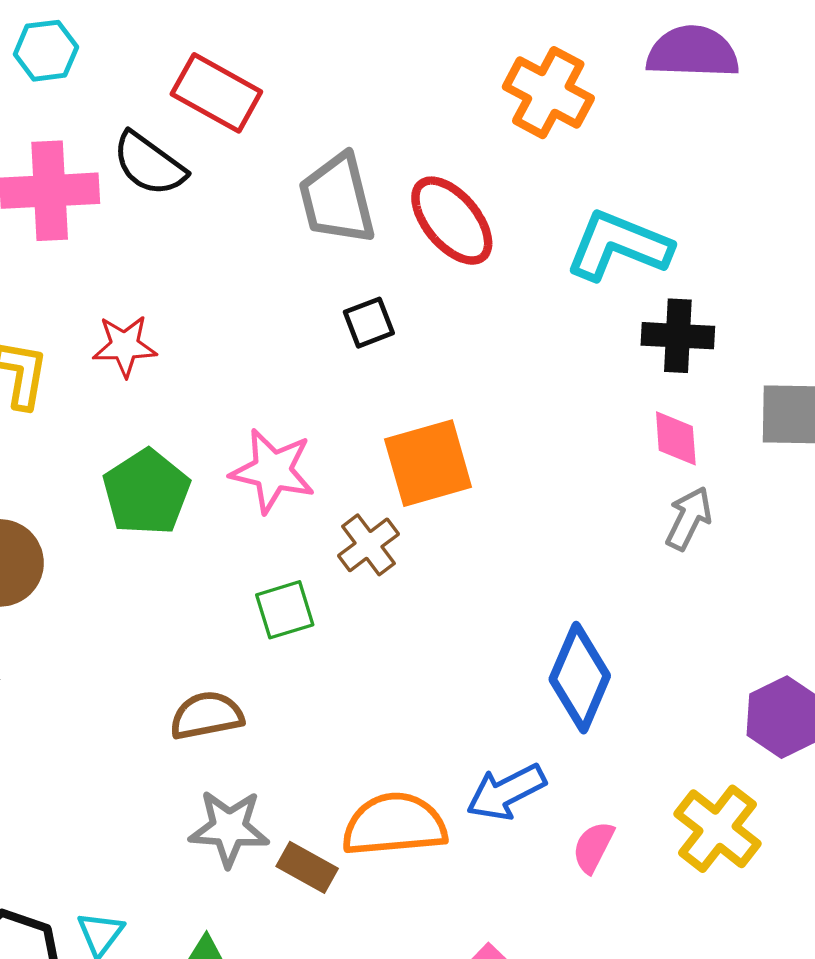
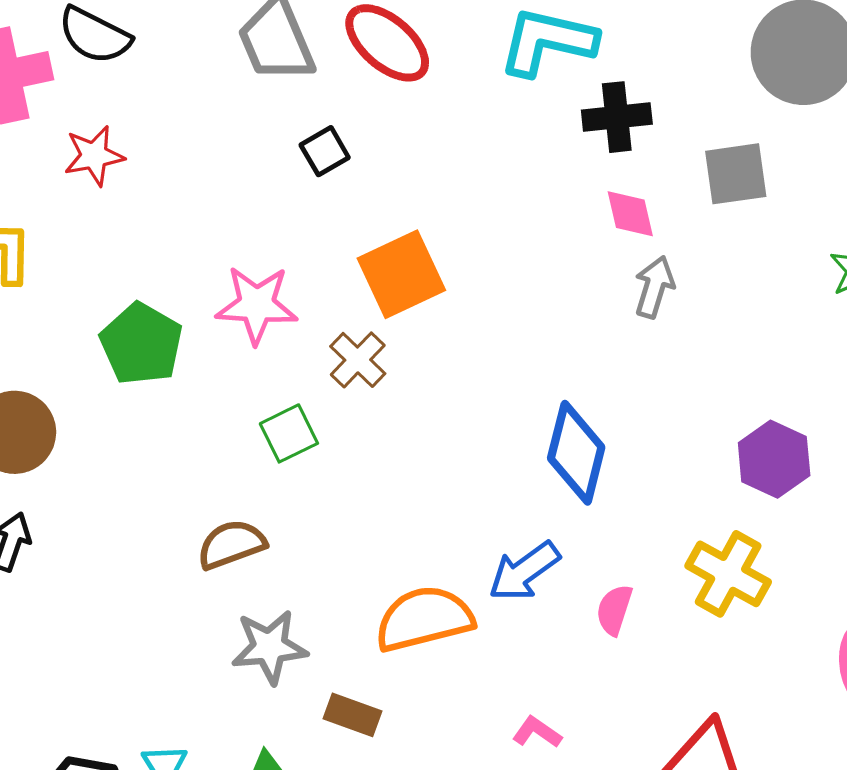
red star: (125, 346) -> (94, 156), moved
brown rectangle: (307, 867) -> (353, 715), moved

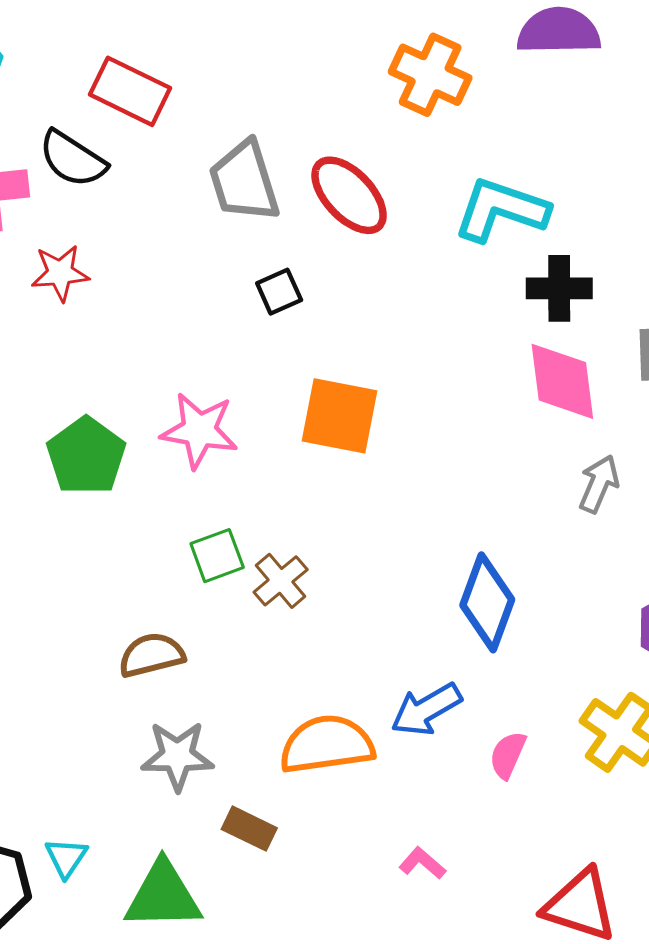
pink diamond: (630, 214) -> (562, 381), size x1.6
orange square: (401, 274) -> (340, 416), turned 30
gray arrow: (654, 287) -> (599, 484), moved
brown cross: (358, 360) -> (281, 581), moved

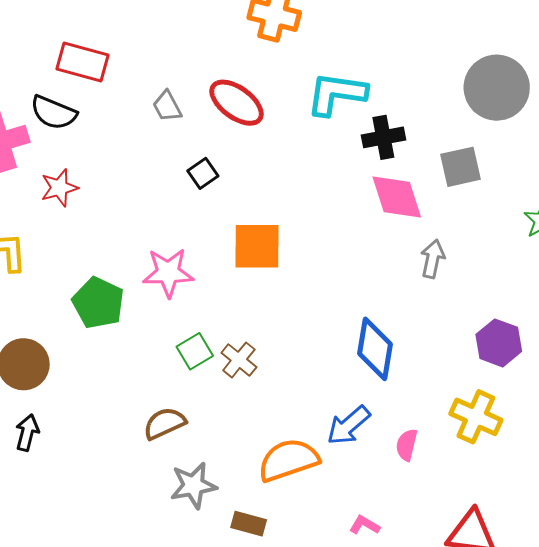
gray trapezoid: (244, 181) -> (167, 106), size x0.6

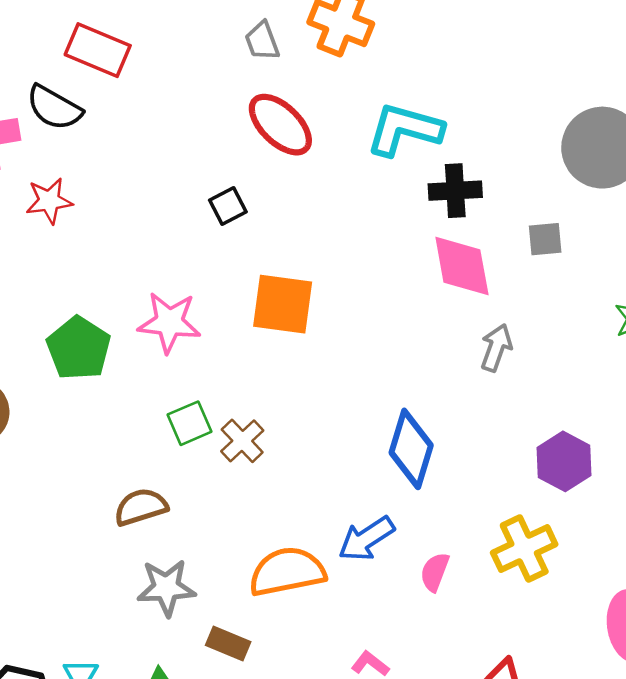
gray trapezoid: (167, 106) -> (262, 41), moved
gray square: (461, 167) -> (545, 239), size x0.7
yellow cross: (476, 417) -> (524, 548), turned 33

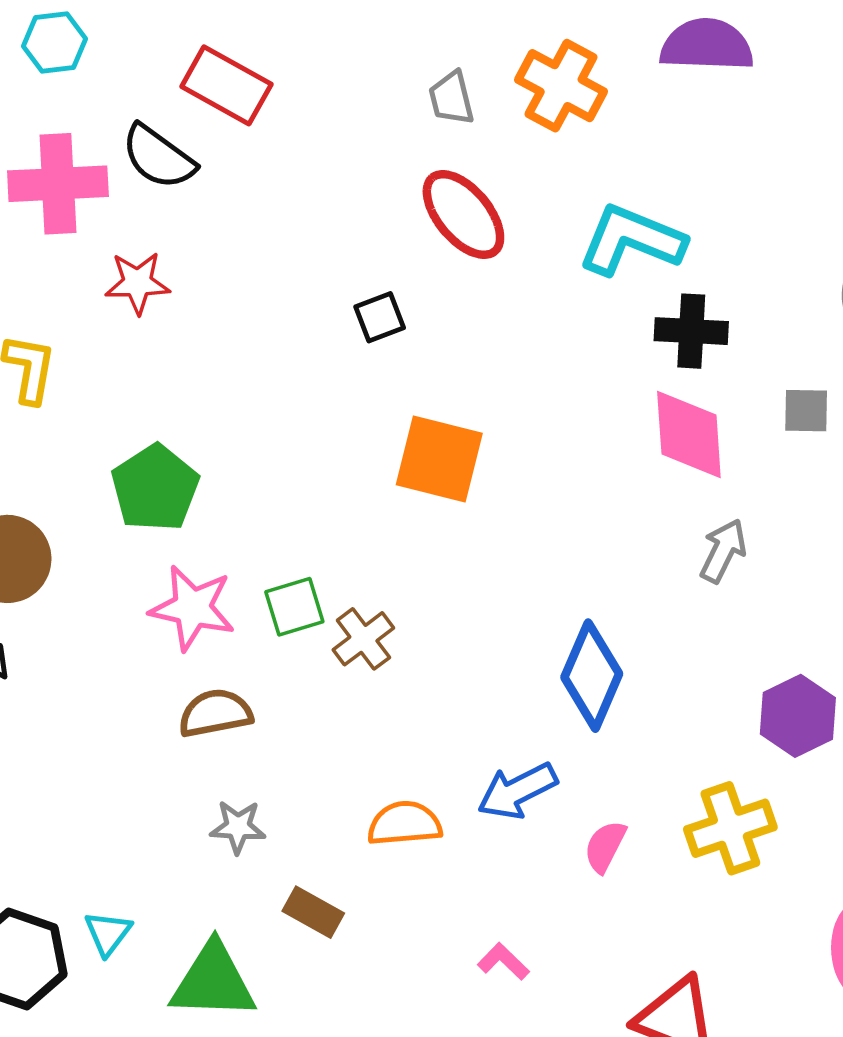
pink star: (169, 322) -> (192, 608), moved
orange semicircle: (287, 572) -> (405, 824), size x0.7
gray star: (166, 588) -> (238, 827), size x0.7

